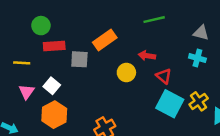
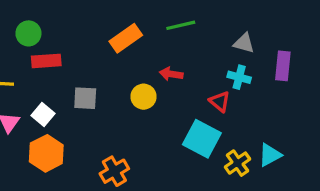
orange rectangle: (105, 40) -> (126, 38), moved
gray square: (79, 59) -> (85, 98), moved
red triangle: (164, 76) -> (220, 101), moved
yellow cross: (199, 101) -> (238, 163), moved

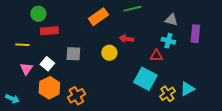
red triangle: (220, 101) -> (156, 56), turned -40
orange cross: (114, 171) -> (76, 96), moved

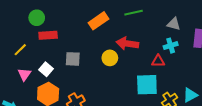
red arrow: (126, 39) -> (127, 43), size x1.5
cyan cross: (168, 41) -> (171, 46), turned -32
yellow line: (22, 45) -> (20, 50), turned -48
cyan square: (145, 79) -> (147, 85), turned -30

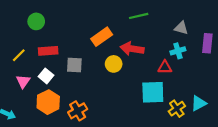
orange rectangle: (99, 21) -> (102, 37), moved
red rectangle: (48, 35) -> (48, 51), moved

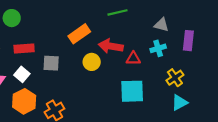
red triangle: (165, 67) -> (133, 59), moved
yellow cross: (177, 109) -> (175, 78), moved

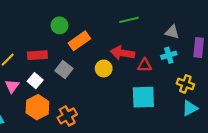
green circle: (12, 18) -> (59, 25), moved
orange rectangle: (79, 34) -> (79, 41), moved
gray square: (51, 63) -> (64, 70), turned 35
yellow cross: (175, 78) -> (185, 84), turned -35

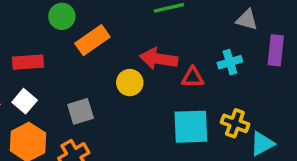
gray triangle: (172, 32) -> (247, 20), moved
gray square: (64, 70) -> (81, 111), moved, turned 35
yellow cross: (185, 84) -> (235, 123), moved

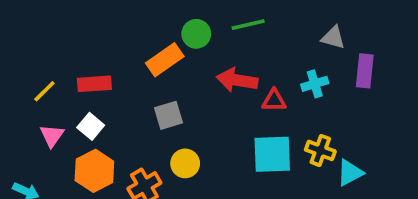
green circle: (62, 16) -> (196, 34), moved
yellow circle: (130, 83) -> (185, 163), moved
gray square: (81, 111) -> (168, 115), moved

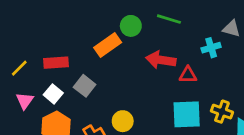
green line: (248, 25) -> (169, 19), turned 30
cyan cross: (315, 84) -> (211, 48), moved
gray square: (168, 115) -> (85, 86), moved, turned -35

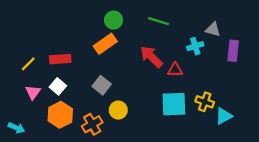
green circle: (131, 26) -> (114, 20), moved
red arrow: (161, 60) -> (151, 57), turned 35
gray square: (85, 86) -> (102, 85), moved

